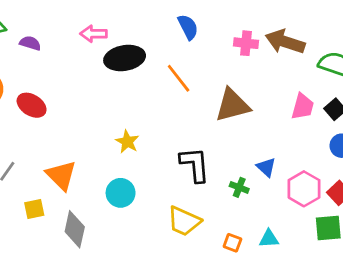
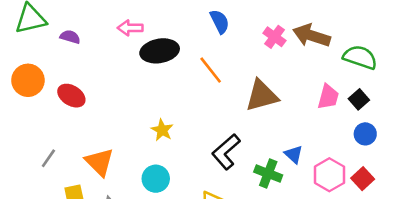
pink cross: (246, 43) -> (275, 37), turned 30
black L-shape: (195, 165) -> (226, 152), turned -126
green cross: (239, 187) -> (268, 174), size x1.5

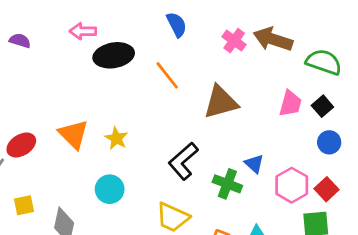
red ellipse: (71, 96) -> (21, 145), moved, turned -64
orange triangle: (100, 162) -> (73, 134), moved

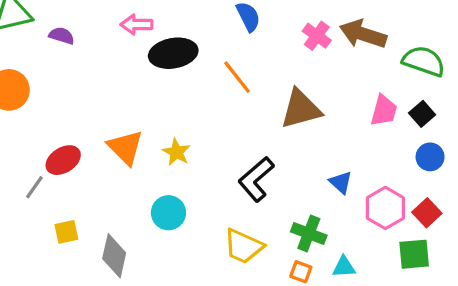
green cross: (227, 184) -> (309, 233), moved

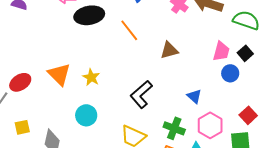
brown triangle: (301, 109) -> (169, 50), size x0.7
blue circle: (430, 157) -> (230, 73), moved
pink hexagon: (385, 208) -> (210, 125), moved

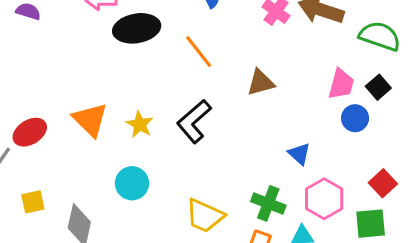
black L-shape: (141, 94) -> (194, 121), moved

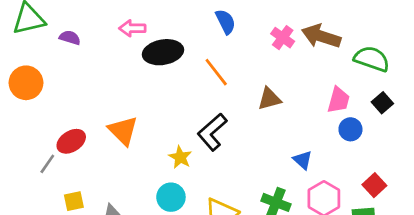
black square: (378, 87) -> (382, 103), moved
yellow star: (140, 124) -> (180, 157), moved
cyan circle: (132, 183) -> (171, 197), moved

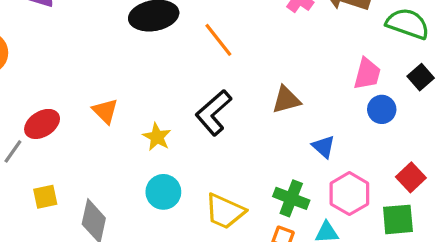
brown triangle: (269, 99) -> (286, 100), moved
orange triangle: (123, 131) -> (105, 111), size x0.7
yellow star: (180, 157) -> (157, 137), moved

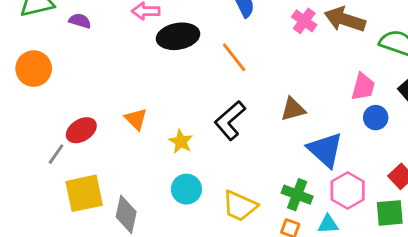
blue triangle: (324, 147) -> (325, 150), size x1.8
yellow square: (45, 197) -> (84, 193), size x1.8

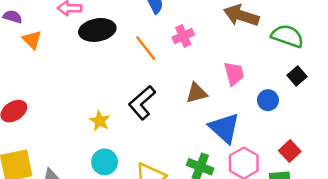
pink cross: (304, 21) -> (183, 36), moved, turned 30
pink trapezoid: (363, 87) -> (234, 74), moved, turned -30
orange triangle: (136, 119) -> (32, 40), moved

